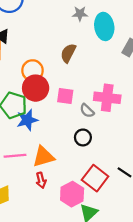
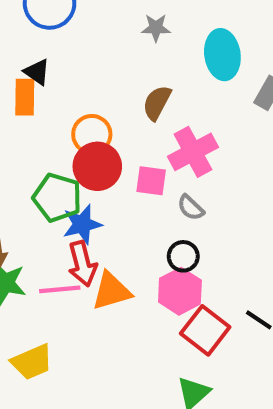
gray star: (80, 14) -> (156, 28), moved
pink cross: (107, 98) -> (193, 152), moved, turned -35
red arrow: (41, 180) -> (82, 264), moved, size x1.5
pink hexagon: (72, 194) -> (180, 291), moved

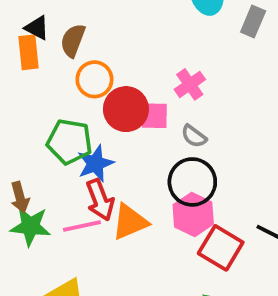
brown semicircle: (157, 103) -> (73, 40), moved
pink cross: (193, 152) -> (190, 84), size x0.7
red circle: (97, 166) -> (126, 109), moved
black circle: (183, 256) -> (192, 182), size x1.6

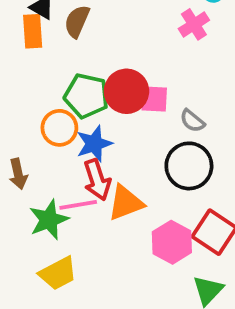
orange circle: (94, 79) -> (59, 128), moved
pink cross: (190, 84) -> (194, 24), moved
green pentagon: (69, 142) -> (86, 96), moved
pink hexagon: (193, 214) -> (172, 242), moved
green star: (30, 226) -> (49, 220), moved, turned -30

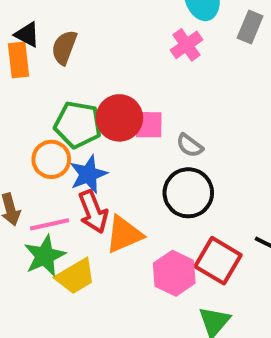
pink line: (78, 205) -> (49, 224), moved
yellow trapezoid: (58, 273) -> (76, 276), moved

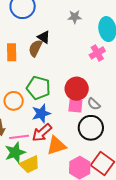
black triangle: (27, 35) -> (44, 37), moved
red circle: (119, 118) -> (77, 89), moved
pink square: (149, 125) -> (75, 106), moved
orange circle: (51, 159) -> (14, 101), moved
red arrow: (93, 212) -> (42, 133), turned 65

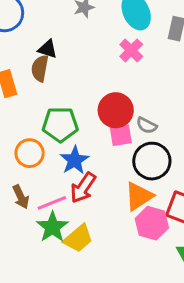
orange triangle: (56, 146) -> (139, 196), moved

